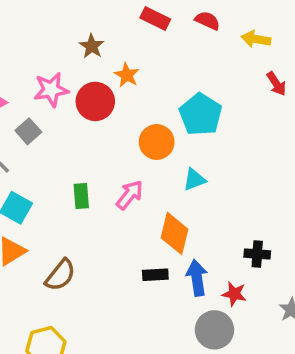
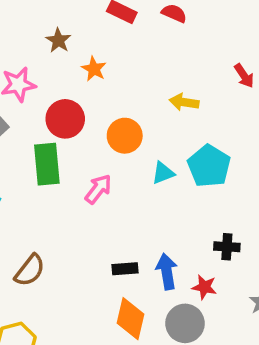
yellow arrow: (256, 39) -> (184, 102), moved
red circle: (95, 101) -> (65, 119), moved
cyan pentagon: (201, 114) -> (209, 166), moved
green rectangle: (81, 196) -> (47, 164), moved, size x1.6
orange diamond: (175, 233) -> (130, 319), moved

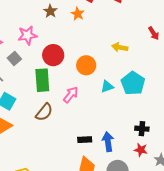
orange star: (94, 69) -> (78, 14), moved
brown semicircle: (30, 270) -> (44, 112), moved
red star: (204, 287) -> (141, 150), moved

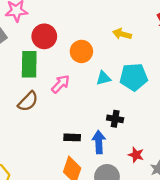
cyan pentagon: (133, 83) -> (134, 77), turned 30
black cross: (142, 129) -> (115, 119), moved

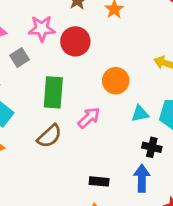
red circle: (44, 36) -> (75, 41), moved
black cross: (115, 119) -> (152, 147), moved
blue arrow: (99, 142) -> (142, 178), moved

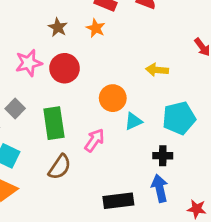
gray square: (20, 58) -> (15, 108), moved
cyan triangle: (140, 114) -> (133, 121), moved
black rectangle: (99, 181) -> (118, 201), size x1.5

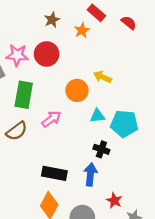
pink star: (29, 63) -> (17, 55), moved
yellow arrow: (157, 70) -> (103, 77), moved
cyan triangle: (133, 121) -> (97, 116), moved

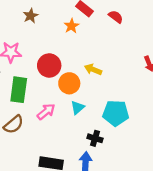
brown star: (52, 20) -> (31, 16), moved
red circle: (47, 54) -> (49, 65), moved
cyan triangle: (97, 116) -> (78, 108), moved, turned -32

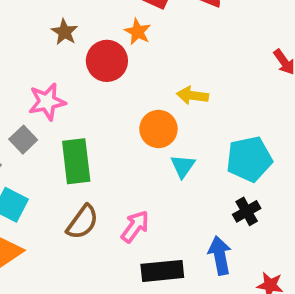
red circle: (49, 65) -> (107, 61), moved
pink arrow: (46, 112) -> (135, 226), moved
black cross: (95, 138) -> (247, 211), moved, turned -32

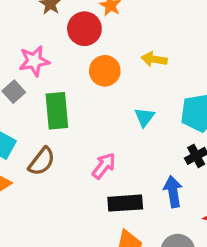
orange circle: (158, 129) -> (105, 71), moved
brown semicircle: (83, 222) -> (42, 161), moved

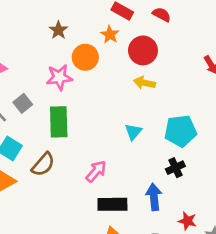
red circle: (84, 29) -> (143, 50), moved
pink star: (34, 61) -> (59, 77), moved
orange circle: (105, 71) -> (85, 57), moved

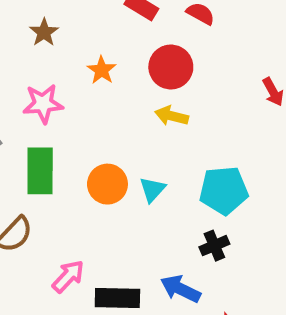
orange star: (110, 35) -> (102, 70), moved
orange circle: (85, 57) -> (107, 184), moved
pink arrow: (96, 171) -> (68, 276), moved
blue arrow: (154, 197) -> (180, 289), turned -60

